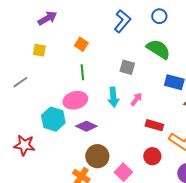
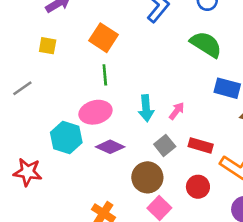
orange square: (81, 44) -> (103, 38), size x1.5
gray square: (127, 67) -> (165, 145), moved, turned 35
brown circle: (97, 156) -> (147, 177), moved

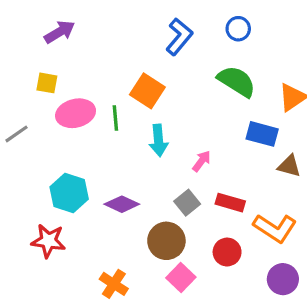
orange square: (103, 38) -> (147, 91), moved
cyan arrow: (146, 108) -> (158, 140), moved
pink ellipse: (95, 112) -> (76, 113), moved
red star: (28, 172) -> (48, 241), moved

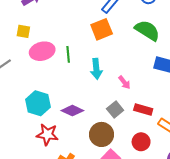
orange square: (147, 91) -> (102, 29), moved, turned 35
pink arrow: (202, 161) -> (124, 82), turned 104
red star: (48, 241) -> (47, 134), moved

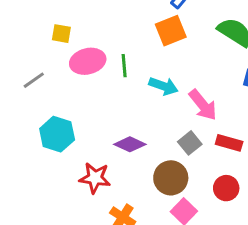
cyan arrow: (96, 69) -> (163, 86), turned -66
pink arrow: (124, 82) -> (203, 105), size x1.6
cyan hexagon: (38, 103) -> (57, 134), moved

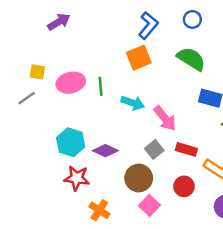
yellow square: (61, 34) -> (37, 72), moved
cyan hexagon: (57, 134) -> (71, 142), moved

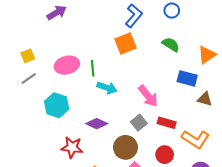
green semicircle: (191, 59) -> (171, 45), size x0.7
yellow square: (37, 72) -> (28, 56), moved, turned -32
cyan arrow: (133, 103) -> (107, 88), moved
cyan hexagon: (71, 142) -> (57, 105), moved

